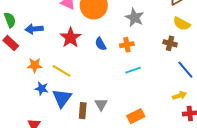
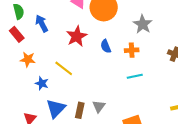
blue arrow: (34, 29) -> (42, 23), turned 60
orange star: (35, 65) -> (28, 59), moved
blue triangle: (62, 98) -> (56, 108), moved

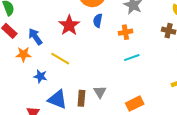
blue arrow: (42, 23) -> (35, 37), moved
blue semicircle: (106, 46) -> (98, 21), moved, turned 40
blue triangle: (56, 108) -> (57, 99), turned -45

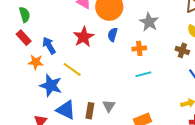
blue star: (40, 76) -> (51, 85), size x1.6

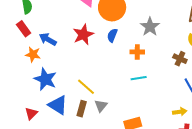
blue arrow: (49, 45) -> (48, 39), turned -36
yellow line: (72, 69) -> (86, 87), moved

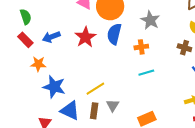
blue semicircle: (112, 35) -> (114, 34), size x1.5
blue arrow: (48, 39) -> (51, 37), moved, turned -42
yellow line: (86, 87) -> (95, 89), turned -66

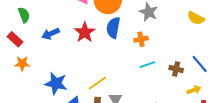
red rectangle: (25, 40) -> (15, 39), moved
brown cross: (184, 48) -> (176, 69), moved
orange star: (38, 64) -> (22, 64), moved

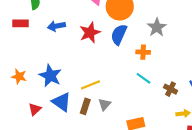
red rectangle: (15, 39) -> (20, 23), turned -56
orange star: (22, 64) -> (19, 76), moved
cyan line: (147, 65) -> (143, 78), turned 42

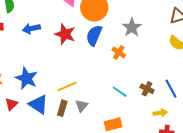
red star: (90, 33) -> (65, 34), turned -30
orange cross: (143, 52) -> (119, 52), turned 32
cyan line: (143, 78) -> (120, 92), moved
red triangle: (35, 109) -> (11, 104), moved

